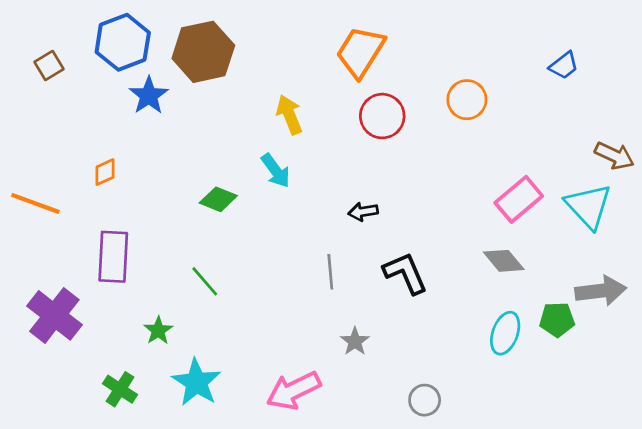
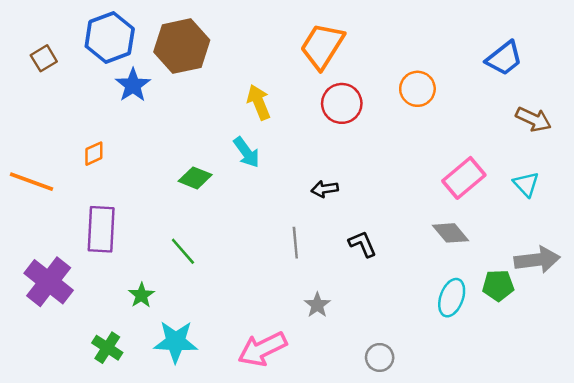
blue trapezoid: (564, 66) -> (504, 58), size x1.4
brown arrow: (614, 156) -> (533, 119), moved
cyan triangle: (588, 206) -> (526, 184), size x0.6
black L-shape: (405, 273) -> (363, 244), size x0.7
cyan star: (196, 382) -> (176, 342), turned -30

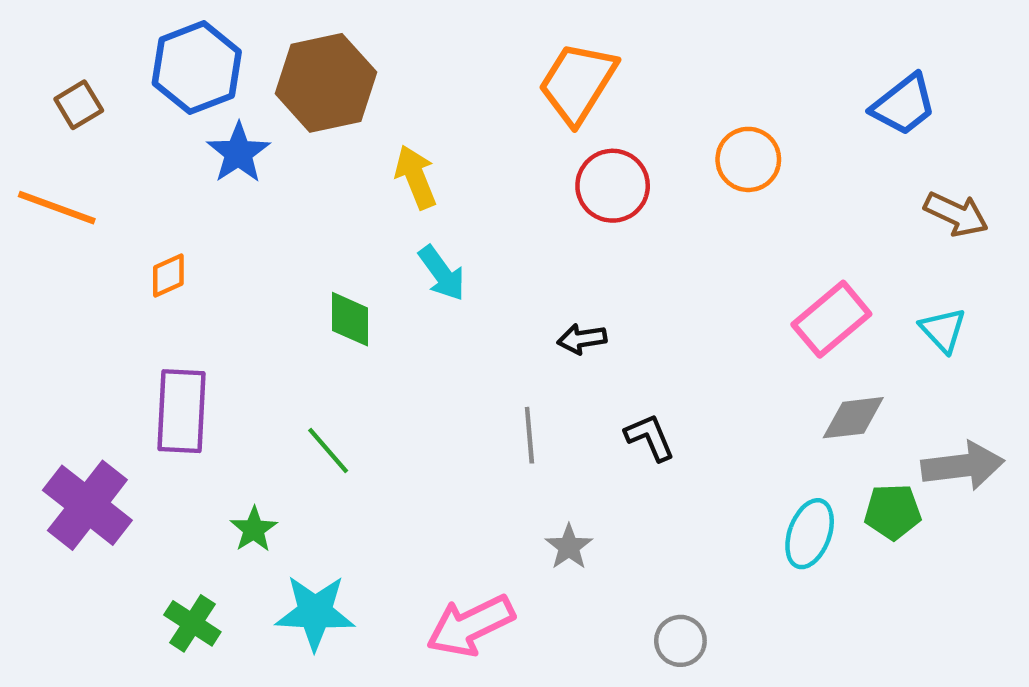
yellow arrow: (259, 102) -> (416, 177), moved
green diamond: (195, 178) -> (350, 319), turned 68
orange line: (32, 182) -> (57, 208), moved
gray diamond: (450, 233) -> (853, 418), moved, turned -57

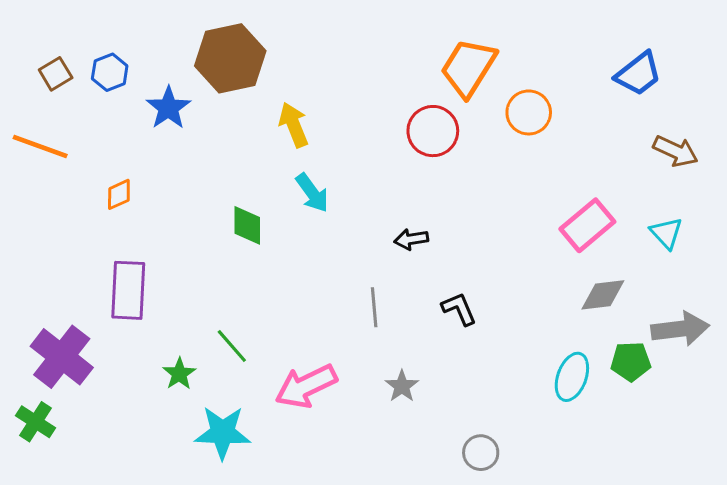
blue hexagon: (197, 68) -> (110, 72), moved, size x0.6
orange trapezoid: (578, 83) -> (468, 68), moved
green line: (328, 451) -> (232, 346), moved
green cross: (192, 623) -> (35, 422), moved
pink arrow: (470, 626) -> (306, 386), moved

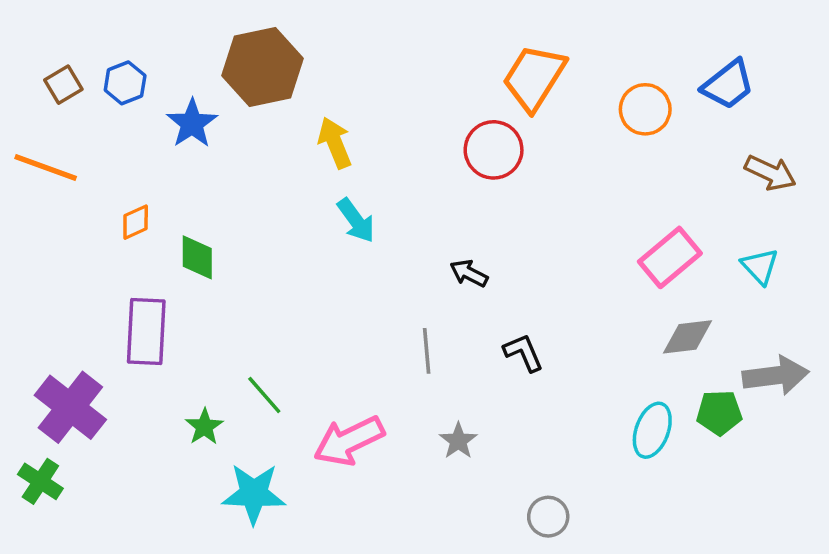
orange circle: (529, 112) -> (645, 109), moved
green diamond: (247, 225) -> (197, 257), moved
black arrow: (411, 239) -> (469, 273), turned 36

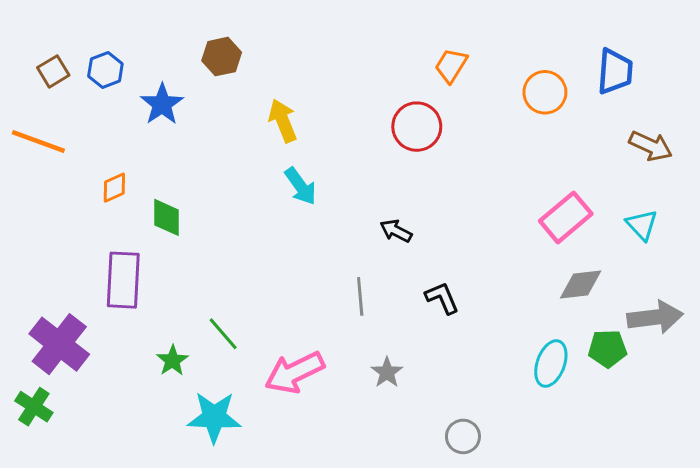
brown hexagon: (263, 67) -> (222, 57), size x0.6
orange trapezoid: (534, 78) -> (451, 66), size x0.6
blue trapezoid: (728, 85) -> (615, 71), turned -48

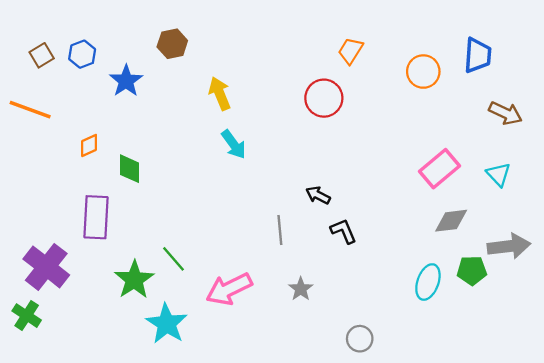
black arrow: (396, 231) -> (318, 195), moved
green star: (172, 360) -> (134, 280), size x1.6
cyan star: (214, 417) -> (167, 324), turned 30

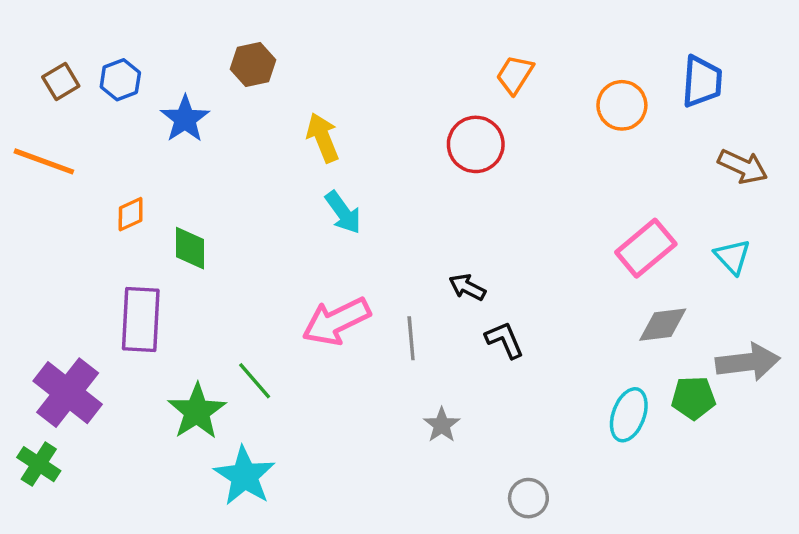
pink arrow: (229, 289) -> (336, 321), moved

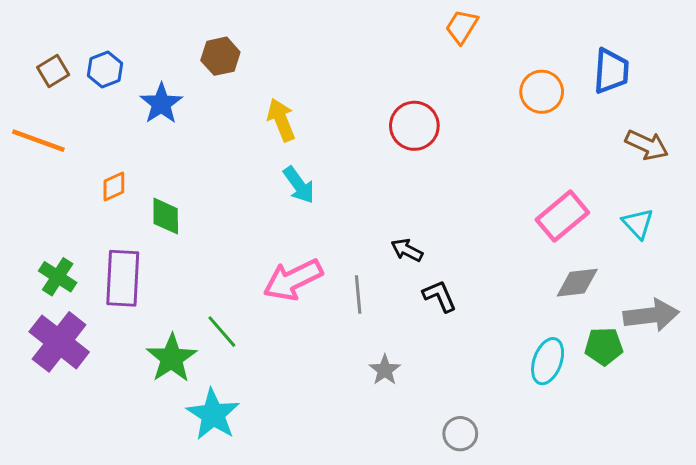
orange trapezoid: (515, 75) -> (462, 27), moved
green cross: (39, 464) -> (58, 277), moved

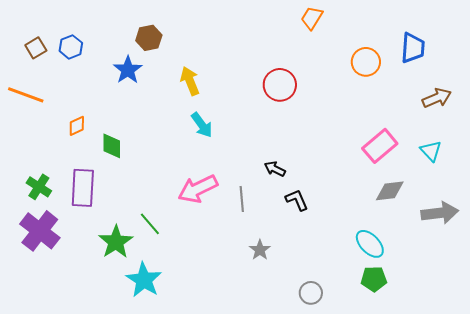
blue star: (161, 104) -> (128, 70), moved
brown arrow: (647, 145) -> (437, 98), turned -48
green pentagon: (604, 346) -> (374, 279), moved
cyan ellipse: (548, 361) -> (370, 244), turned -64

